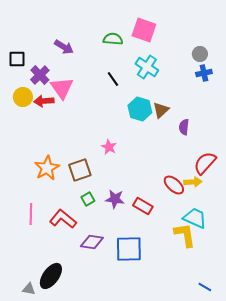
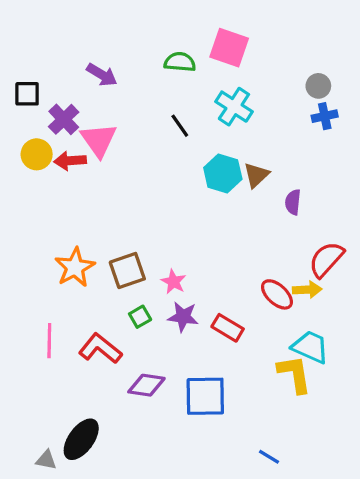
pink star: (109, 147) -> (173, 282), moved
blue line: (205, 287) -> (269, 457), moved

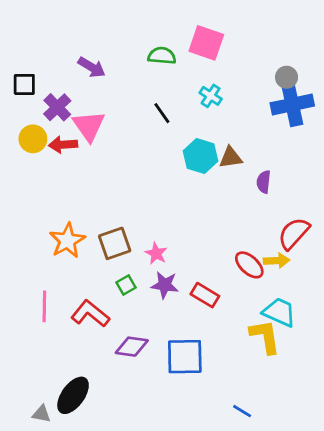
cyan cross: (234, 107) -> (211, 96), size x0.7
blue cross: (325, 116) -> (292, 104), size x1.8
brown triangle: (256, 175) -> (231, 157), turned 35

